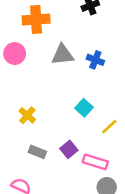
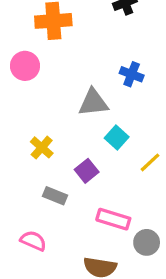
gray triangle: (63, 55) -> (93, 103), moved
purple square: (69, 149) -> (87, 171), moved
pink rectangle: (95, 162) -> (113, 219), moved

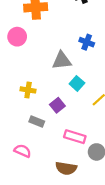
yellow cross: (42, 147) -> (28, 90), turned -32

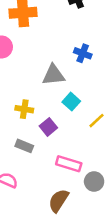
yellow cross: (28, 90) -> (24, 109), moved
brown semicircle: (66, 168) -> (59, 201), turned 114

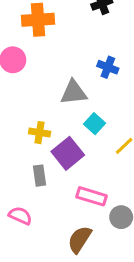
purple square: (48, 127) -> (68, 153), size x1.5
gray rectangle: (24, 146) -> (40, 176), turned 60

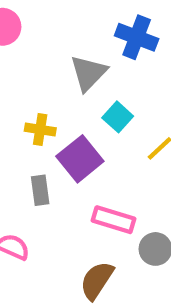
blue cross: (108, 67) -> (137, 37), size x1.4
gray triangle: (74, 92) -> (88, 73), turned -40

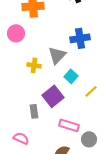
blue cross: (137, 37) -> (80, 38), turned -30
yellow cross: (40, 129) -> (34, 65), moved

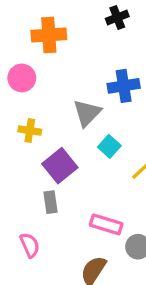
yellow cross: (34, 65) -> (30, 131), moved
purple square: (53, 96) -> (60, 166), moved
pink semicircle: (21, 138) -> (30, 245), turned 42

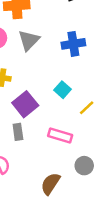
gray triangle: (87, 113) -> (29, 40), moved
pink rectangle: (106, 224) -> (60, 135), moved

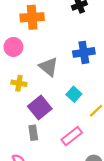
gray triangle: (29, 40) -> (49, 67), moved, turned -35
pink rectangle: (60, 135) -> (72, 136), turned -55

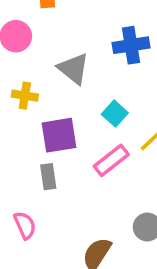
purple square: (40, 107) -> (59, 135), turned 30
pink rectangle: (72, 136) -> (111, 160), moved

